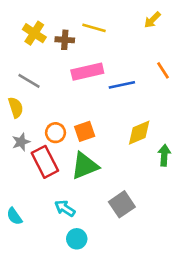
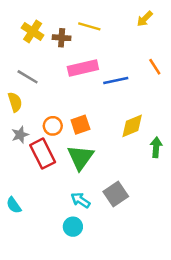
green triangle: (85, 166) -> (80, 157), turned -32
cyan arrow: (65, 208) -> (80, 200), moved

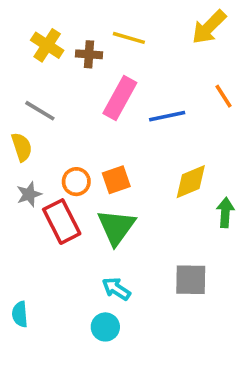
yellow arrow: (145, 19) -> (209, 27), size x1.5
pink rectangle: (83, 68) -> (120, 98), turned -48
gray square: (116, 194) -> (191, 280), moved, turned 35
cyan semicircle: (14, 205) -> (20, 314), moved, turned 30

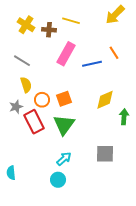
orange line: (223, 96) -> (114, 53), moved
yellow semicircle: (22, 147) -> (26, 85), moved
cyan arrow: (116, 289) -> (64, 159), turned 105

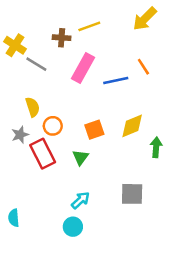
yellow line: (71, 21) -> (89, 26), turned -36
yellow cross: (26, 25) -> (15, 45), moved
gray line: (22, 61) -> (36, 64), moved
orange square: (64, 99) -> (94, 130), moved
green triangle: (64, 125) -> (80, 157), size x0.6

